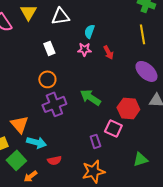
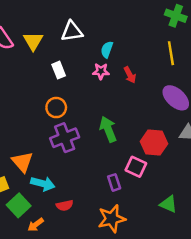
yellow triangle: (28, 12) -> (33, 41), moved
green arrow: (90, 97) -> (108, 129), turned 35
green triangle: (140, 159) -> (169, 204), turned 42

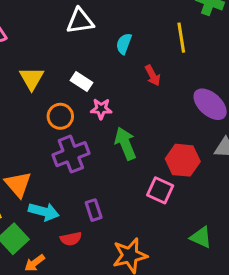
yellow triangle: (33, 41) -> (32, 78), moved
yellow line: (171, 53) -> (181, 38), moved
white rectangle: (59, 70) -> (82, 82), moved, turned -35
pink star: (101, 71) -> (101, 109), moved
purple rectangle: (114, 182) -> (94, 210), moved

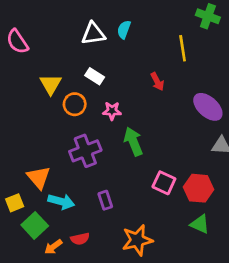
cyan semicircle: (124, 44) -> (124, 30), moved
white rectangle: (82, 82) -> (95, 76), moved
orange circle: (60, 116) -> (75, 104), moved
red hexagon: (183, 160) -> (199, 188), moved
red semicircle: (71, 239) -> (80, 239), moved

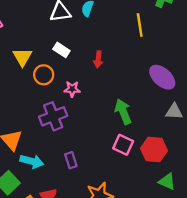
red arrow: (157, 82) -> (98, 59), moved, turned 35
pink star: (112, 111) -> (72, 89), moved
green arrow: (133, 142) -> (123, 112), moved
green triangle: (200, 224) -> (167, 182), moved

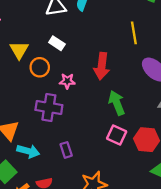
yellow line: (140, 25) -> (134, 33), moved
red arrow: (98, 59) -> (102, 66), moved, size x1.6
purple cross: (53, 116) -> (49, 107), turned 30

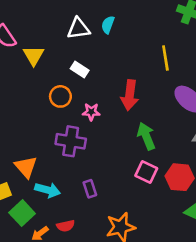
yellow triangle: (19, 50) -> (34, 55), moved

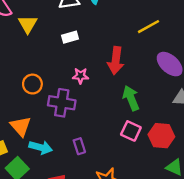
yellow line: (165, 58) -> (149, 27), turned 70
white rectangle: (80, 70) -> (70, 37), turned -49
orange circle: (60, 96) -> (32, 84), moved

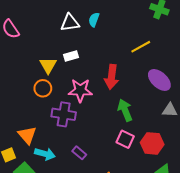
yellow triangle: (28, 24) -> (48, 65), moved
pink star: (80, 76) -> (80, 90), size x1.6
orange circle: (32, 84) -> (43, 88), moved
purple rectangle: (79, 146) -> (79, 153), turned -32

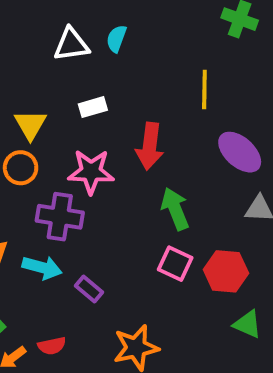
yellow line: (141, 47) -> (204, 89), turned -60
white rectangle: (71, 56) -> (93, 107), moved
cyan arrow: (45, 154) -> (42, 268), moved

